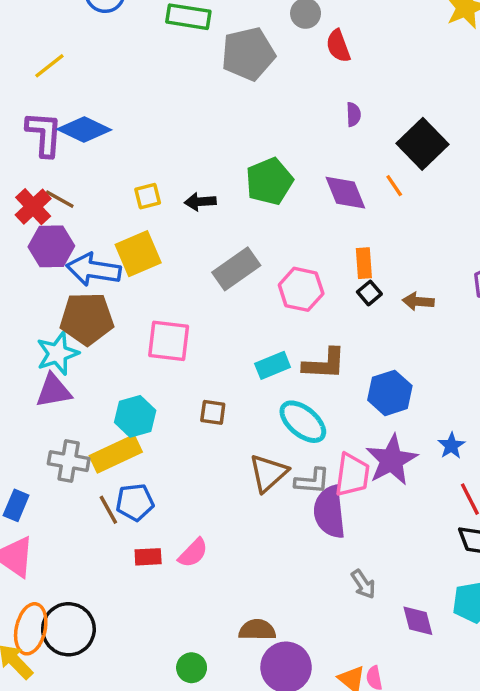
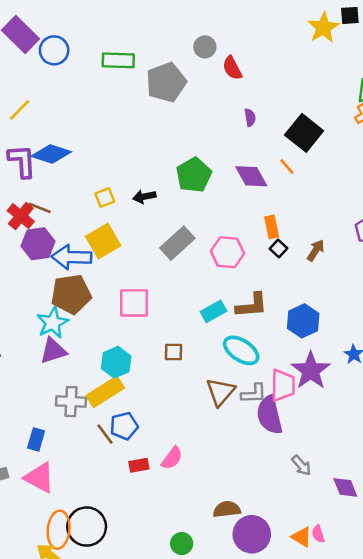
brown arrow: (418, 301) -> (316, 250), turned 125

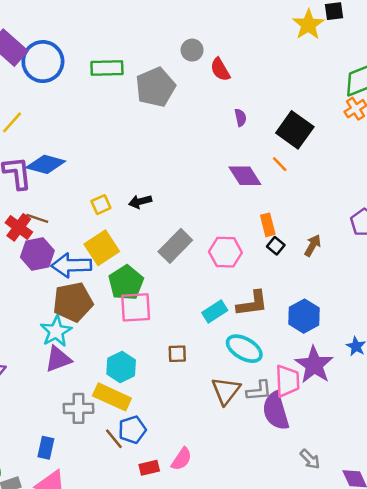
blue circle: (54, 50) -> (43, 62), size x1.4
green pentagon: (194, 175) -> (126, 283), moved
yellow rectangle: (105, 392) -> (112, 397), turned 60

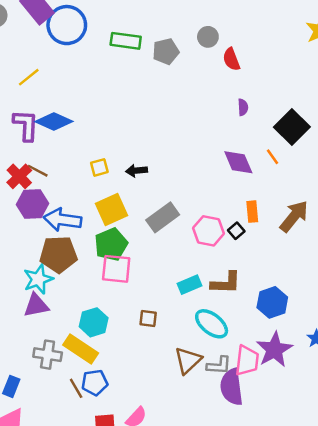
gray pentagon: (155, 87) -> (166, 51), moved, size x0.7
brown arrow: (313, 245) -> (294, 216), moved, size x1.6
black square: (276, 246) -> (236, 231), moved
yellow square: (102, 248) -> (112, 209), moved

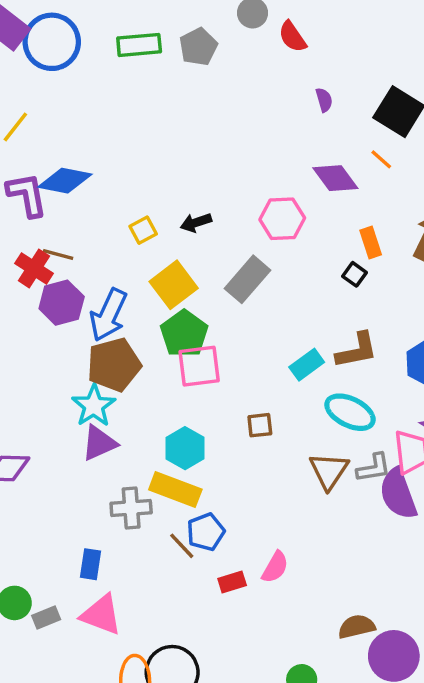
blue arrow: (63, 220) -> (108, 315), turned -60
pink hexagon: (209, 231) -> (282, 219), moved

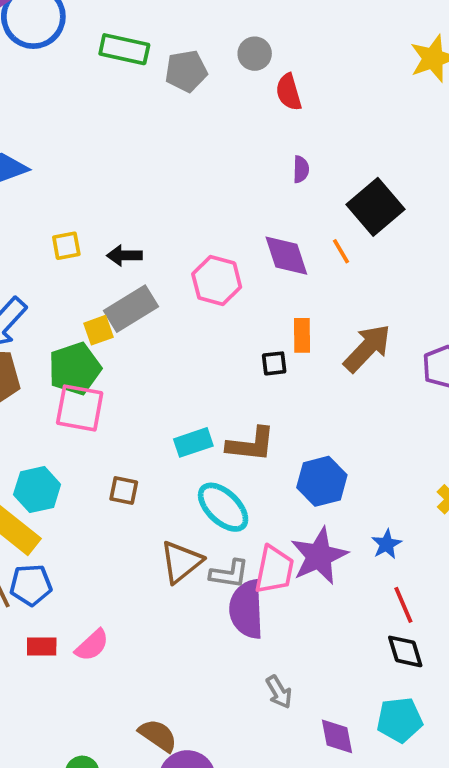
black square: (354, 274) -> (274, 363), turned 30
gray rectangle: (247, 279) -> (131, 309), moved
yellow square: (174, 285) -> (98, 330), moved, size x0.6
brown semicircle: (357, 627) -> (158, 735), turned 30

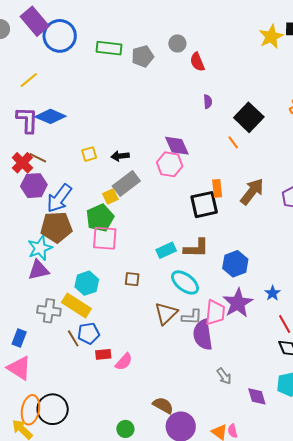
purple diamond: (286, 256) -> (177, 146), moved
black square: (274, 363) -> (204, 205), size x2.0
red rectangle: (42, 646) -> (103, 354), moved

